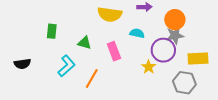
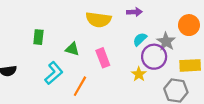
orange circle: (175, 20) -> (189, 25), moved
cyan semicircle: (137, 33) -> (140, 39), moved, turned -56
gray star: (175, 35) -> (166, 41), turned -30

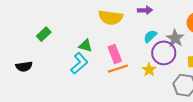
green rectangle: (38, 37) -> (44, 34), moved, turned 40
cyan L-shape: (54, 73) -> (79, 63), moved
orange line: (80, 86) -> (118, 69), moved, turned 42

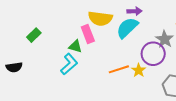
cyan semicircle: (150, 36) -> (127, 28), moved, size x1.6
pink rectangle: (115, 54) -> (88, 34), moved
orange line: (118, 69) -> (119, 69), moved

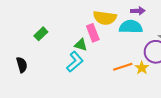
cyan semicircle: (127, 28) -> (131, 27), turned 45
black semicircle: (14, 67) -> (22, 65), turned -98

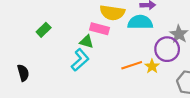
pink rectangle: (93, 33) -> (99, 29), turned -54
black semicircle: (22, 65) -> (23, 73), moved

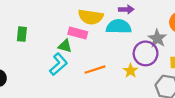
green rectangle: (44, 30) -> (22, 34), turned -40
orange line: (132, 65) -> (95, 70), moved

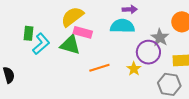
yellow semicircle: (91, 17) -> (72, 17), moved, turned 135
green triangle: (65, 46) -> (70, 45), size x1.5
cyan L-shape: (58, 64) -> (41, 44), moved

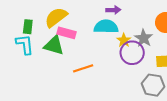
green rectangle: (29, 33) -> (28, 27), moved
cyan L-shape: (41, 44) -> (25, 44), turned -55
yellow star: (134, 69) -> (124, 40), moved

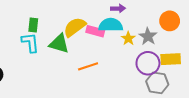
yellow semicircle: (56, 17) -> (75, 27), moved
pink rectangle: (66, 33) -> (95, 31), moved
purple circle: (132, 53) -> (148, 63), moved

